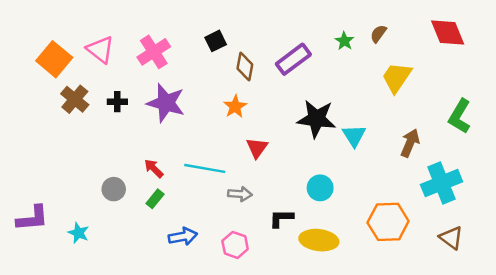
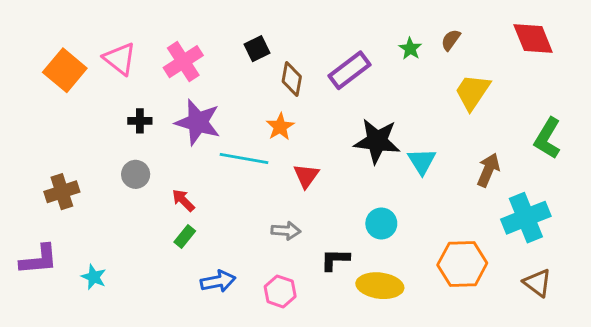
brown cross: (75, 99) -> (62, 192), moved, turned 32
cyan line: (205, 168) -> (244, 158), moved
gray circle: (114, 189) -> (136, 174), moved

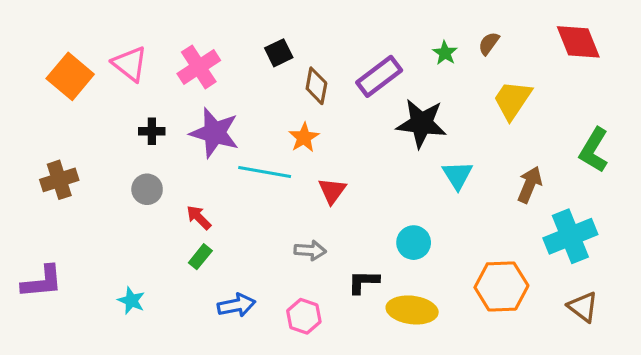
black star: (377, 141) -> (421, 123), moved
brown cross: (62, 192) -> (59, 180), moved
cyan star: (94, 277) -> (131, 301), moved

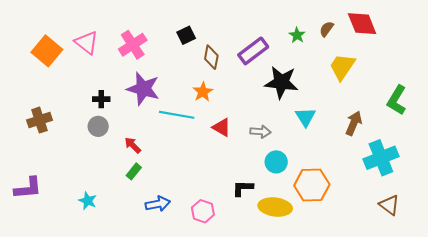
red diamond: (578, 42) -> (362, 24), moved
black cross: (152, 131) -> (101, 99), moved
red triangle: (332, 191) -> (222, 127), turned -36
gray arrow: (310, 250) -> (260, 132), moved
orange hexagon: (501, 286) -> (312, 185), moved

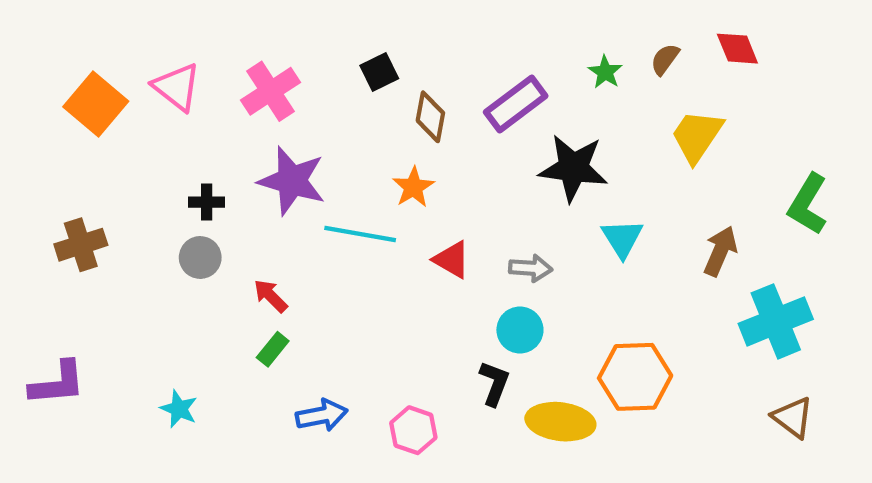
red diamond: (362, 24) -> (737, 49), size x0.7
cyan circle: (276, 162) -> (520, 330), moved
black L-shape: (243, 188) -> (494, 383), turned 110

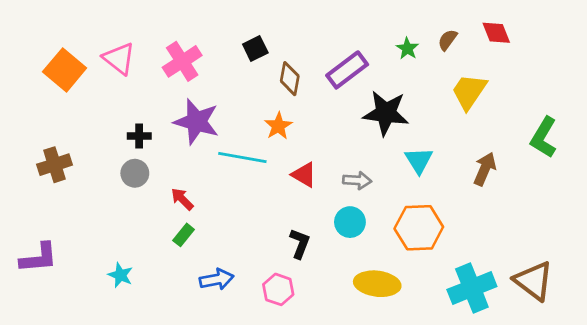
cyan cross: (776, 321) -> (472, 288), moved
orange hexagon: (635, 377) -> (419, 228), moved
black L-shape: (494, 383) -> (300, 244), moved
brown triangle: (793, 417) -> (534, 281), size x1.4

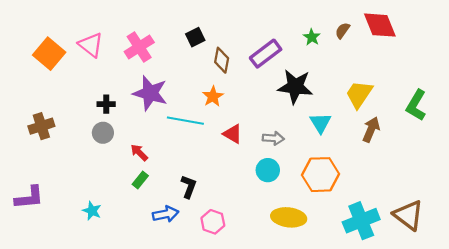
red diamond: (496, 33) -> (380, 25), size x1.5
yellow trapezoid: (469, 91) -> (359, 94), moved
black L-shape: (300, 244) -> (189, 187), moved

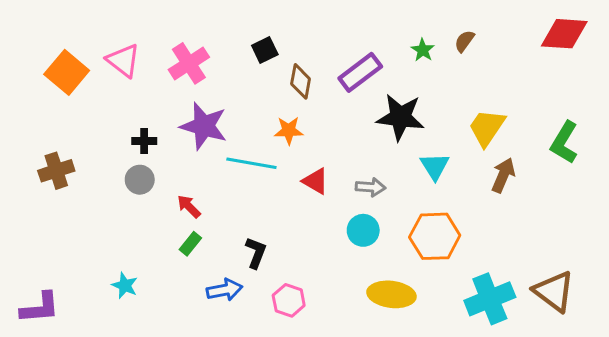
red diamond: (380, 25) -> (564, 34), moved, turned -64
orange star: (213, 96) -> (289, 131), turned 30
purple L-shape: (29, 198) -> (40, 308), moved

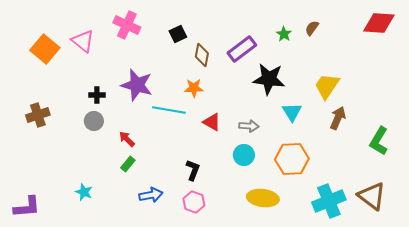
pink cross: (189, 63) -> (127, 25), moved, turned -32
green L-shape: (564, 142) -> (379, 141), moved
black L-shape: (256, 253) -> (193, 170), moved

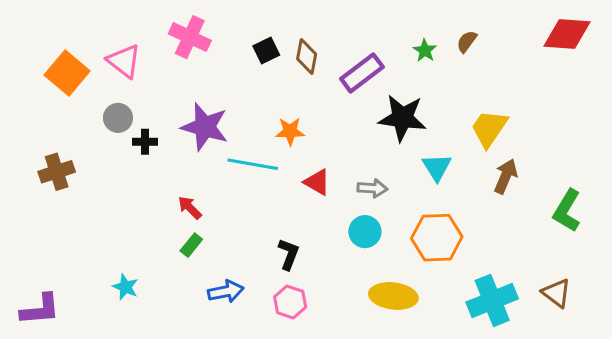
brown diamond: (202, 55) -> (307, 56), moved
gray circle: (94, 121) -> (118, 118), moved
brown triangle: (372, 196) -> (557, 293), size x0.7

